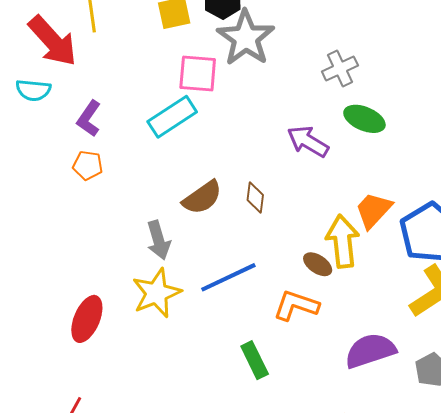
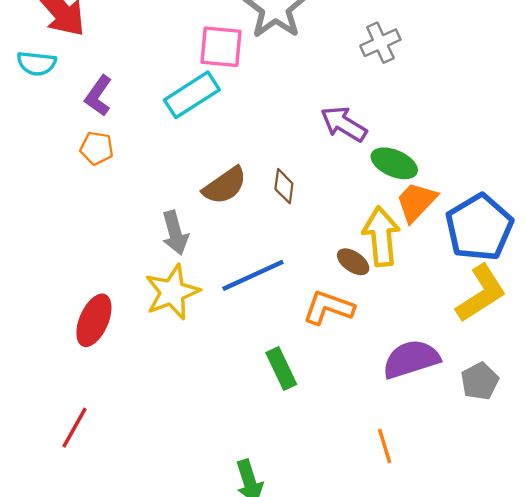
green ellipse: (364, 119) -> (394, 163), moved

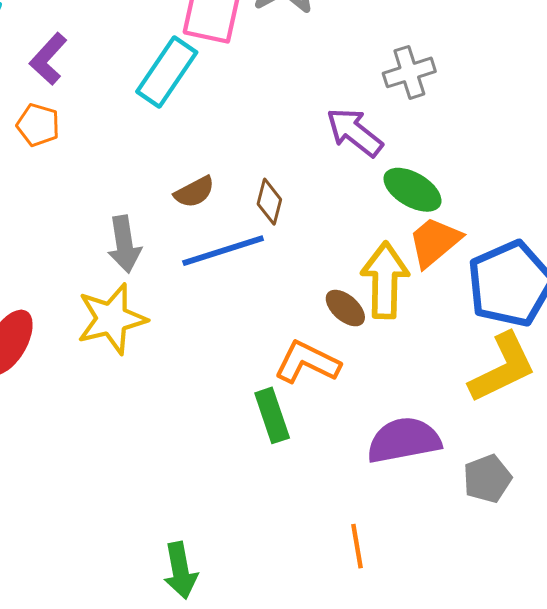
gray cross: (380, 43) -> (409, 72), moved
cyan rectangle: (192, 95) -> (167, 72), turned -30
brown semicircle: (225, 186) -> (194, 192), size x0.7
blue line: (253, 275) -> (223, 251), moved
green rectangle: (281, 368) -> (272, 415), moved

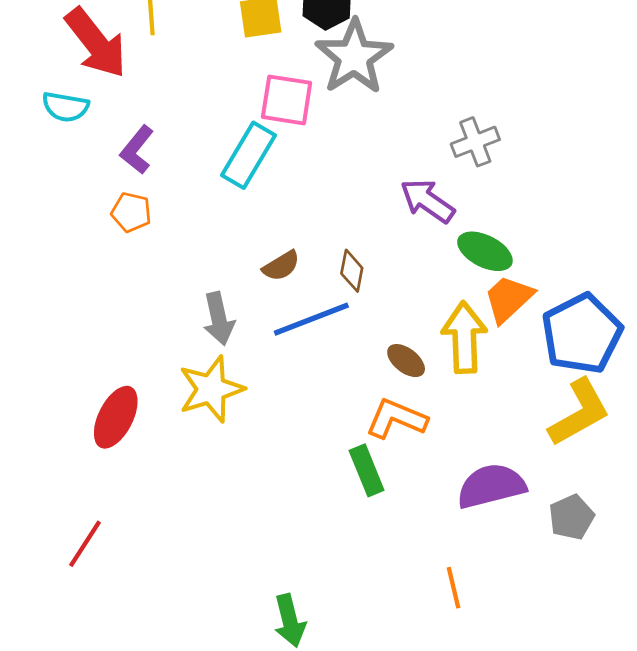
brown ellipse: (345, 308) -> (406, 361), moved

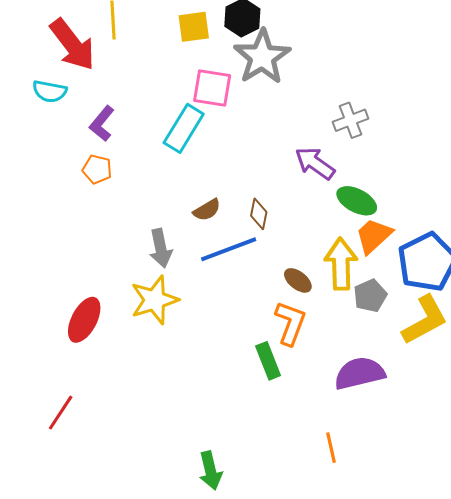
orange L-shape: (396, 419) -> (290, 323), turned 87
gray pentagon: (571, 517) -> (370, 296), moved

